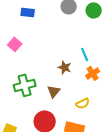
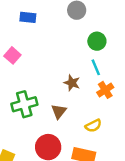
green circle: (94, 10) -> (97, 41), moved

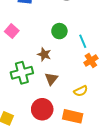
green circle: (97, 41) -> (59, 31), moved
brown star: (72, 83) -> (44, 54), moved

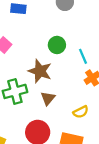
brown star: (44, 54) -> (40, 71), size x1.5

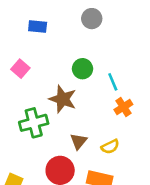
brown triangle: (48, 98) -> (79, 141), moved

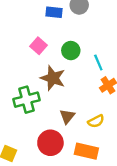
blue rectangle: (38, 26) -> (54, 12), moved
pink square: (20, 69) -> (38, 46), moved

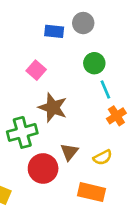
green circle: (71, 51) -> (94, 63), moved
red circle: (50, 143) -> (43, 168), moved

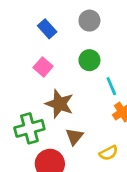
blue rectangle: (54, 31) -> (47, 29), moved, turned 42
green circle: (94, 63) -> (89, 60), moved
brown triangle: (69, 152) -> (74, 137), moved

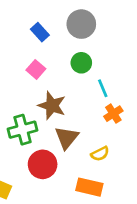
gray circle: (89, 21) -> (81, 24), size x1.4
brown triangle: (74, 137) -> (67, 138), size x1.4

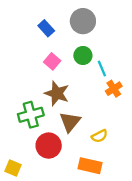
pink square: (36, 69) -> (52, 61), moved
cyan line: (103, 88) -> (102, 69), moved
orange cross: (113, 114) -> (114, 89), moved

